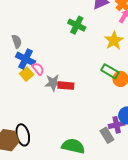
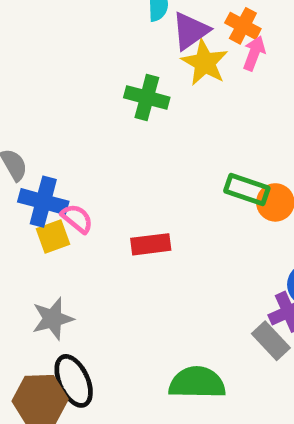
yellow star: (114, 40) -> (205, 63), moved
yellow square: (27, 74) -> (53, 236), turned 32
gray star: (53, 83) -> (53, 319), moved

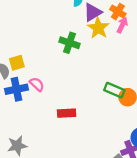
blue cross: (43, 202) -> (16, 89), turned -30
pink semicircle: (77, 219) -> (37, 84), moved
yellow square: (53, 236) -> (17, 63), moved

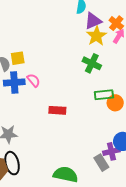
green cross: (69, 43) -> (92, 63), moved
green rectangle: (114, 90) -> (104, 95), turned -36

